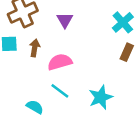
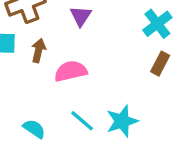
cyan line: (60, 91) -> (82, 121), moved

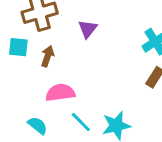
pink semicircle: (71, 71) -> (60, 93), moved

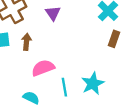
cyan line: (81, 122) -> (64, 87), turned 48

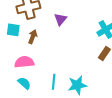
pink semicircle: (43, 68) -> (24, 62), moved

